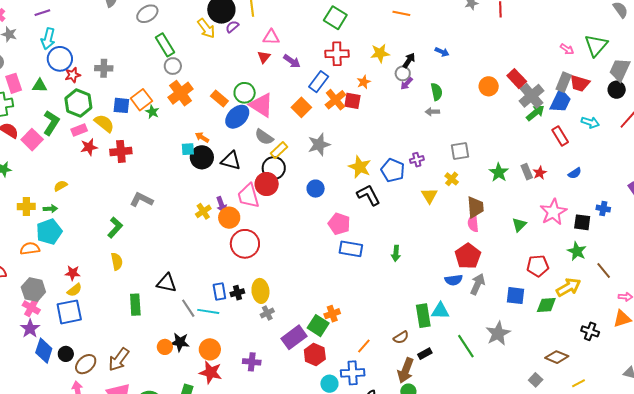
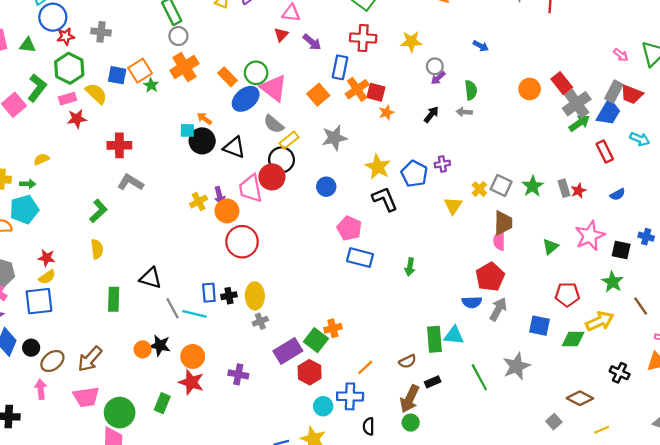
black arrow: (409, 60) -> (431, 114), moved
blue rectangle: (319, 82) -> (340, 67), turned -30
orange star: (364, 82) -> (386, 112), moved
red cross: (121, 151) -> (119, 145), moved
gray square: (460, 151) -> (501, 185), moved, turned 30

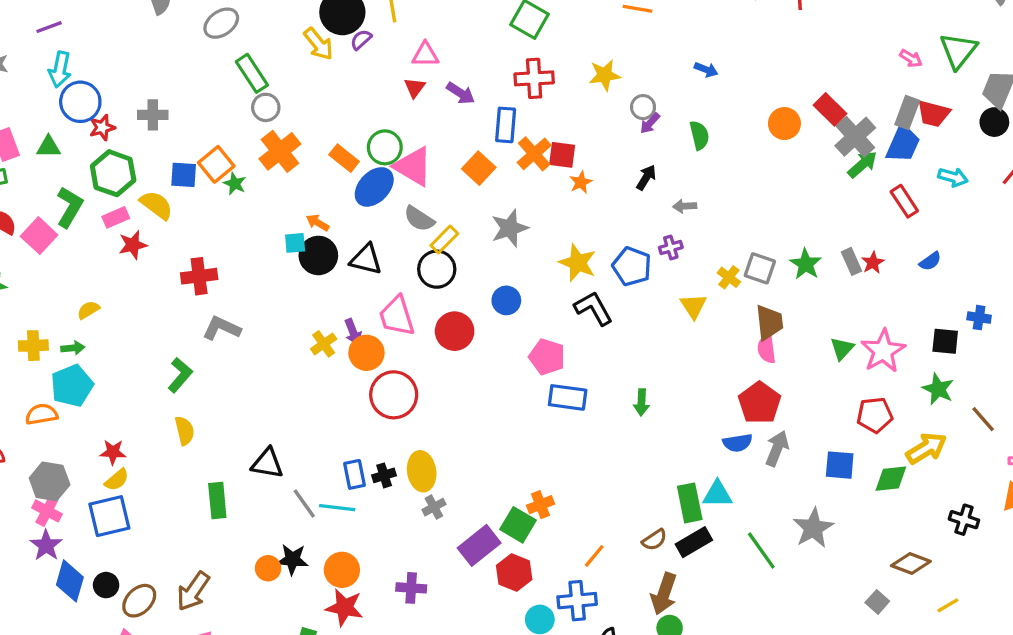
gray arrow: (464, 112) -> (685, 206), moved
red circle: (272, 177) -> (455, 331), moved
pink star: (590, 236) -> (883, 351), moved
black rectangle: (433, 382) -> (694, 542), moved, size x1.5

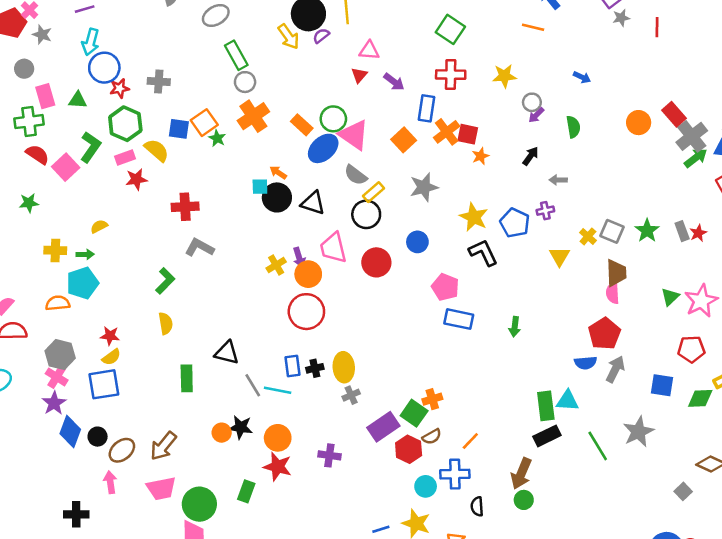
red circle: (394, 395) -> (306, 312), moved
brown semicircle: (654, 540) -> (432, 437), moved

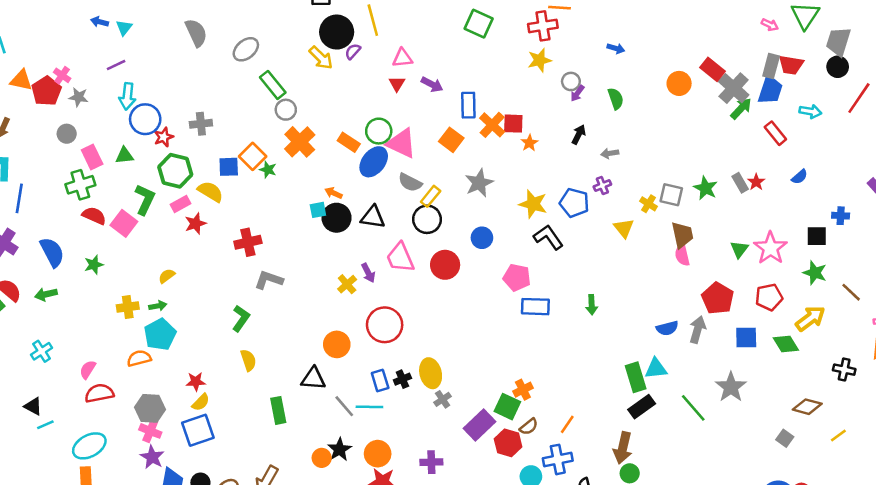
red cross: (451, 75) -> (543, 26), moved
orange circle: (308, 274) -> (337, 344), moved
red pentagon: (604, 334) -> (718, 298), moved
green diamond: (700, 398) -> (786, 344), turned 70
black star: (241, 427) -> (339, 449), turned -30

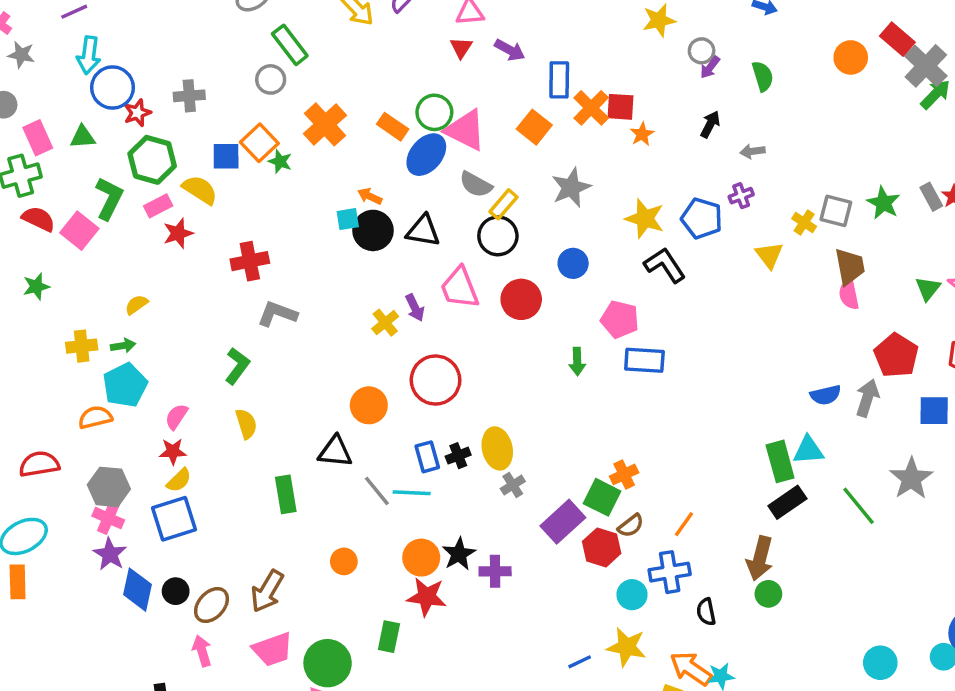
gray circle: (286, 110) -> (271, 79), moved
green arrow: (592, 305) -> (577, 361), moved
pink semicircle: (88, 370) -> (176, 417), moved
black star: (339, 449) -> (459, 554), moved

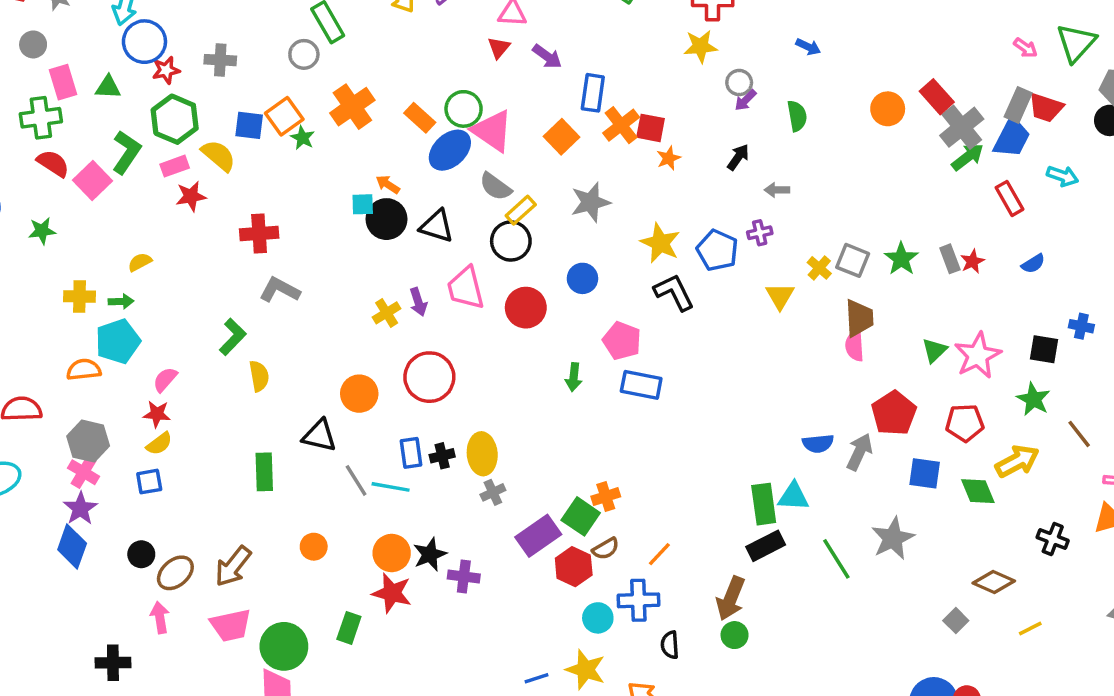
yellow semicircle: (246, 424) -> (259, 376), moved
blue square: (174, 519) -> (149, 482), size x0.6
blue diamond: (137, 590) -> (72, 546), moved

